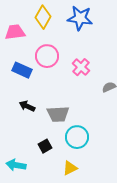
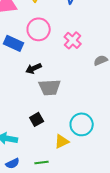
black arrow: (27, 106) -> (34, 68), moved, turned -49
cyan circle: (77, 137) -> (82, 124), moved

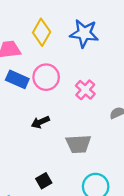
blue rectangle: (14, 43) -> (17, 79), moved
gray trapezoid: (50, 87) -> (78, 144), moved

